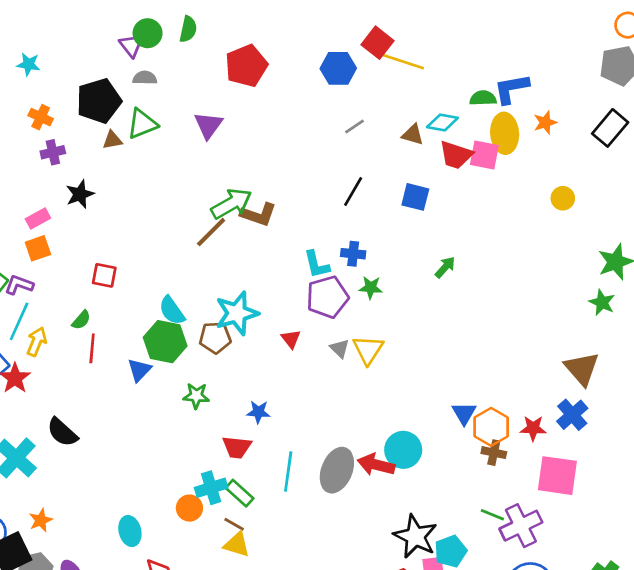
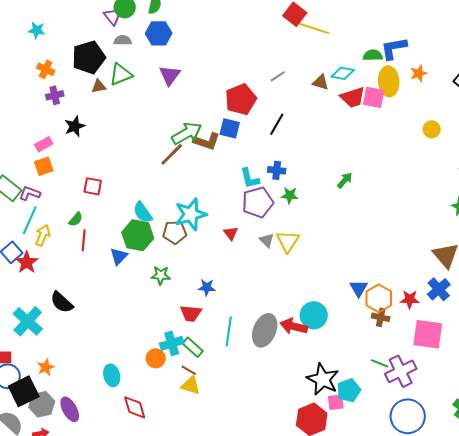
red pentagon: (246, 66) -> (241, 99), moved
blue hexagon: (338, 68) -> (159, 33), moved
red trapezoid: (456, 155) -> (353, 97), turned -36
blue square: (415, 197) -> (230, 128), moved

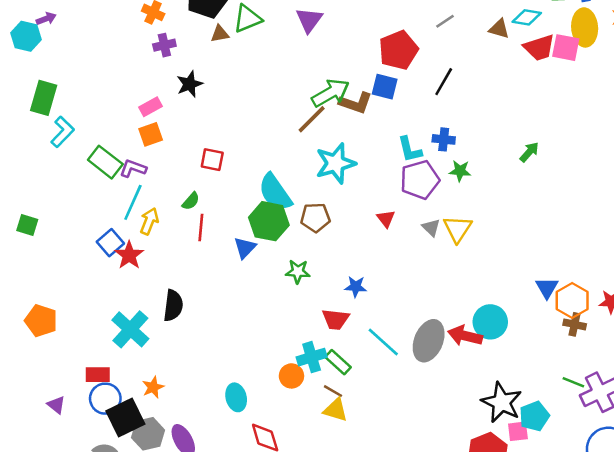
cyan semicircle: (143, 212) -> (275, 192), size x1.4
cyan star: (191, 214) -> (336, 163), moved
black semicircle: (62, 302) -> (173, 306), turned -125
cyan line: (229, 331) -> (383, 342), turned -56

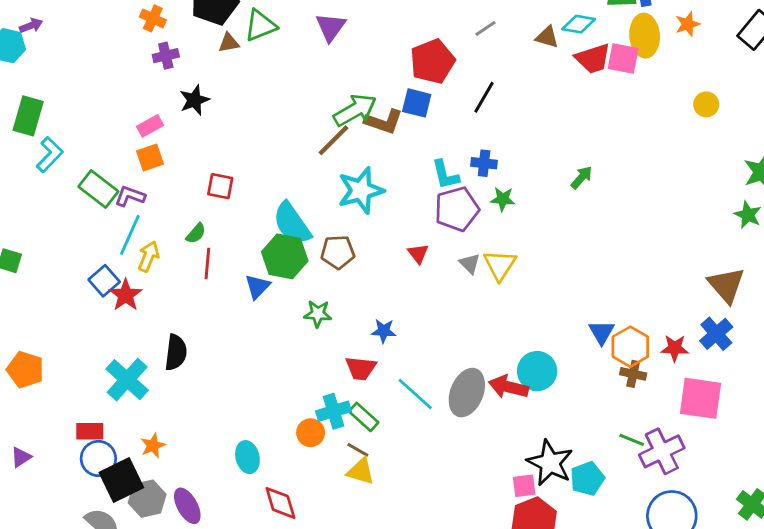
purple triangle: (56, 405) -> (21, 457), moved, turned 48
pink square: (518, 431) -> (524, 486), moved

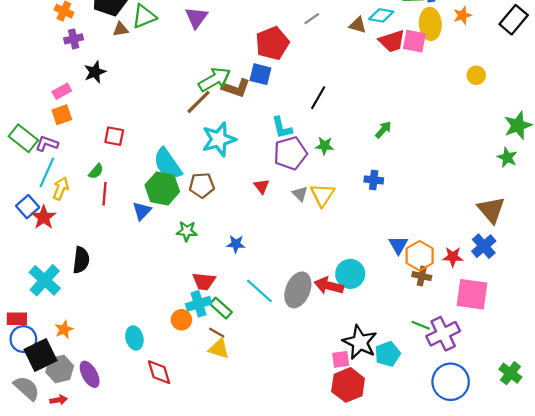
black line: (484, 97) -> (318, 98), moved
blue cross: (484, 163) -> (374, 180), moved
red trapezoid: (361, 368) -> (204, 281), moved

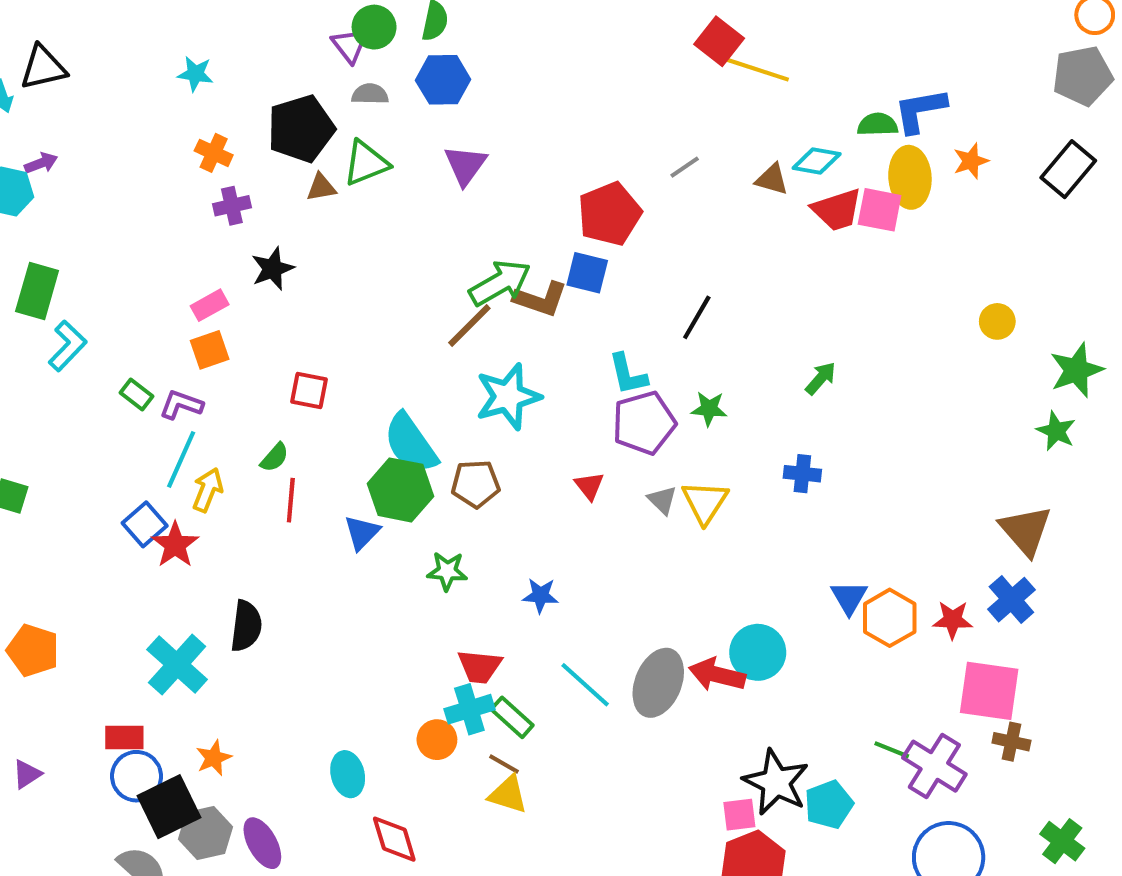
yellow circle: (476, 75) -> (997, 321), moved
green rectangle: (23, 138) -> (137, 395), size x0.6
brown cross: (422, 276) -> (1011, 742), moved
purple cross: (443, 334) -> (934, 766), turned -32

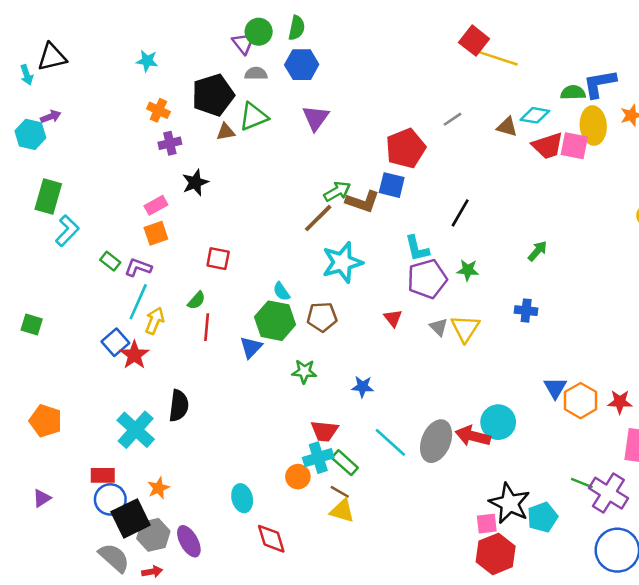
green arrow: (500, 283) -> (337, 191), size x0.7
cyan semicircle: (411, 443) -> (281, 292), size x0.5

